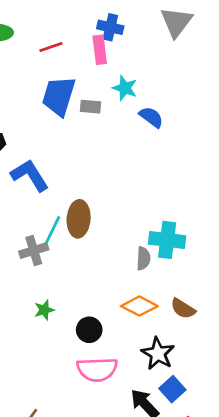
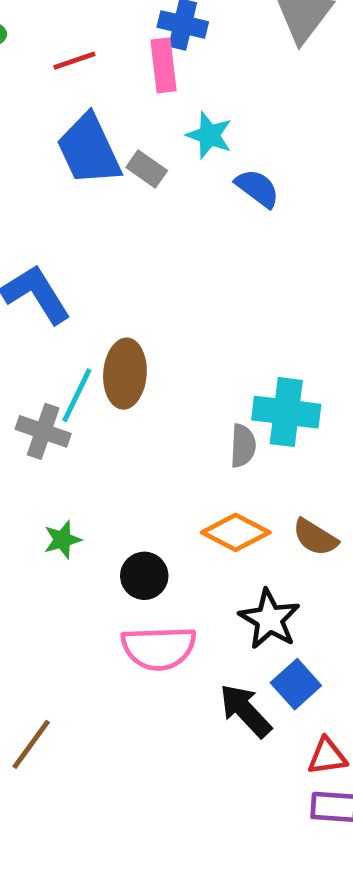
blue trapezoid: (59, 96) -> (89, 150), turned -42
gray rectangle: (90, 107) -> (147, 169), turned 30
gray cross: (34, 251) -> (43, 431), turned 36

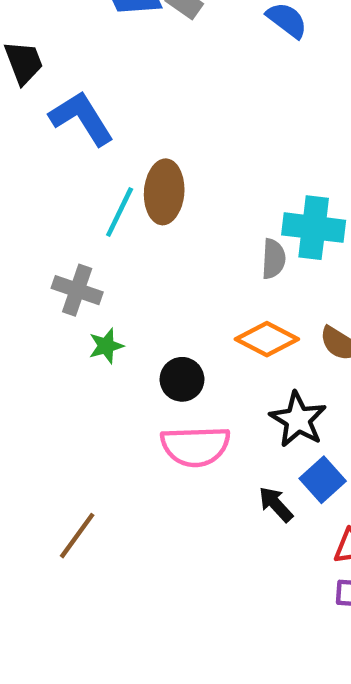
gray cross: (43, 431) -> (77, 290), moved
black arrow: (245, 711) -> (276, 504), size x0.7

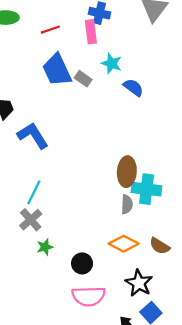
brown ellipse: (164, 192) -> (127, 172), moved
cyan line: (120, 212) -> (34, 192), moved
gray cross: (77, 290) -> (31, 220), turned 30

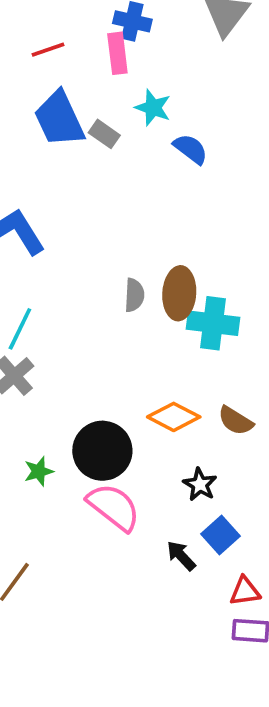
gray semicircle: (127, 204) -> (134, 295), moved
green star: (45, 247) -> (39, 471), moved
black circle: (82, 263) -> (102, 451), size x1.6
black star: (139, 283) -> (200, 484), size x0.7
pink semicircle: (89, 296) -> (114, 507), turned -140

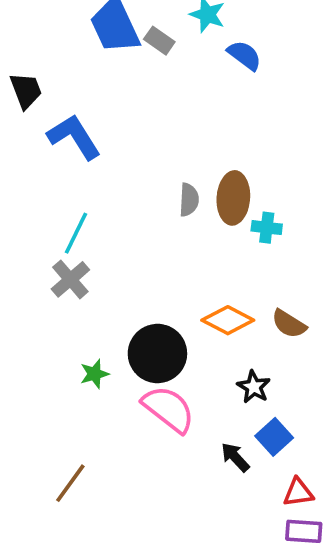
cyan cross: (213, 323) -> (267, 228), size x0.6

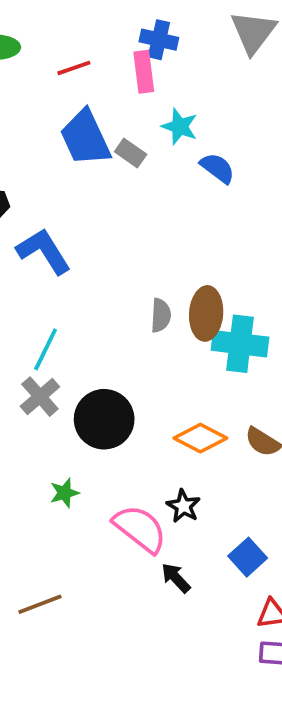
cyan cross: (267, 228) -> (240, 344), size x1.8
black circle: (157, 354) -> (104, 419), moved
black star: (254, 387) -> (183, 506), moved
black arrow: (235, 457) -> (176, 578), moved
brown line: (70, 483) -> (40, 604), turned 33

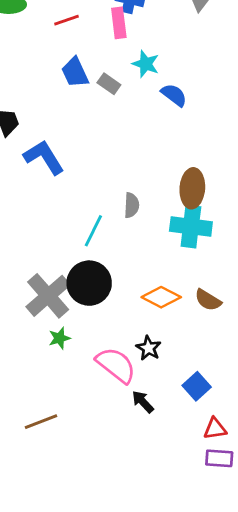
blue trapezoid: (85, 138) -> (75, 72), size x0.7
brown ellipse: (206, 313) -> (192, 188), moved
cyan line: (46, 349) -> (93, 231), moved
gray cross: (40, 397) -> (48, 296), moved, size x1.5

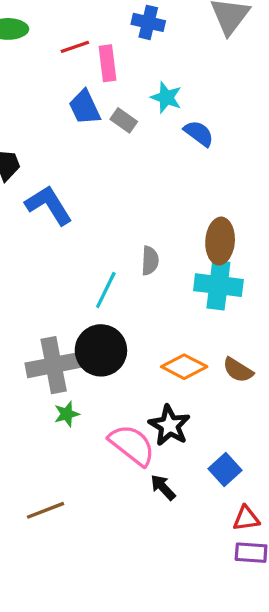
pink rectangle: (119, 23) -> (107, 63), moved
gray cross: (48, 296) -> (54, 365), turned 30
black star: (149, 348) -> (169, 425), size x1.4

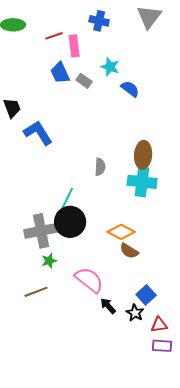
cyan line: (106, 290) -> (67, 199), moved
brown semicircle: (238, 370) -> (129, 251), moved
black star: (169, 425) -> (135, 313), moved, size x0.7
brown line: (45, 510) -> (36, 292), moved

